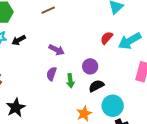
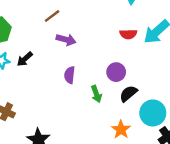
red semicircle: (107, 38) -> (128, 34), turned -120
purple arrow: (57, 50) -> (66, 40), moved
purple semicircle: (51, 74) -> (70, 75), moved

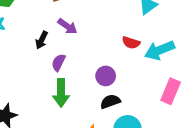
black arrow: (25, 59) -> (42, 40), moved, turned -42
green arrow: (96, 94) -> (61, 93), moved, size x1.5

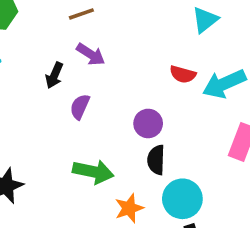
green arrow: (61, 93) -> (93, 172), moved, turned -76
black semicircle: (110, 101) -> (156, 160), turned -66

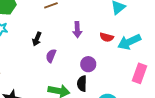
purple arrow: (91, 54) -> (77, 30), moved, turned 56
black semicircle: (156, 160) -> (82, 84), moved

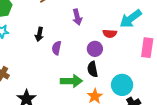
red semicircle: (107, 37) -> (110, 34), moved

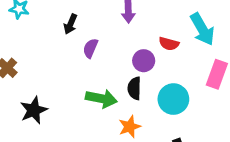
cyan arrow: (131, 19) -> (202, 29), turned -95
cyan circle: (122, 85) -> (173, 99), moved

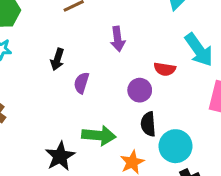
black semicircle: (134, 88) -> (148, 124), moved
cyan circle: (173, 99) -> (176, 146), moved
black star: (34, 110) -> (60, 156), moved

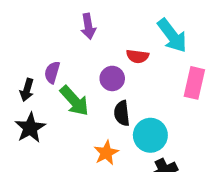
black arrow: (57, 59) -> (27, 90), moved
green arrow: (99, 135) -> (74, 101), moved, turned 44
black star: (60, 156) -> (30, 128), moved

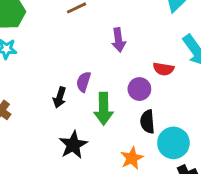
green arrow: (74, 101) -> (104, 109), turned 40
black star: (30, 128) -> (73, 145), moved

